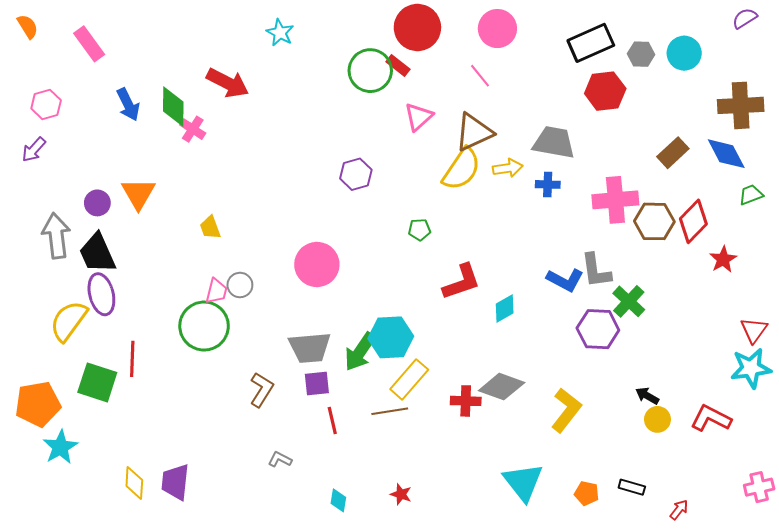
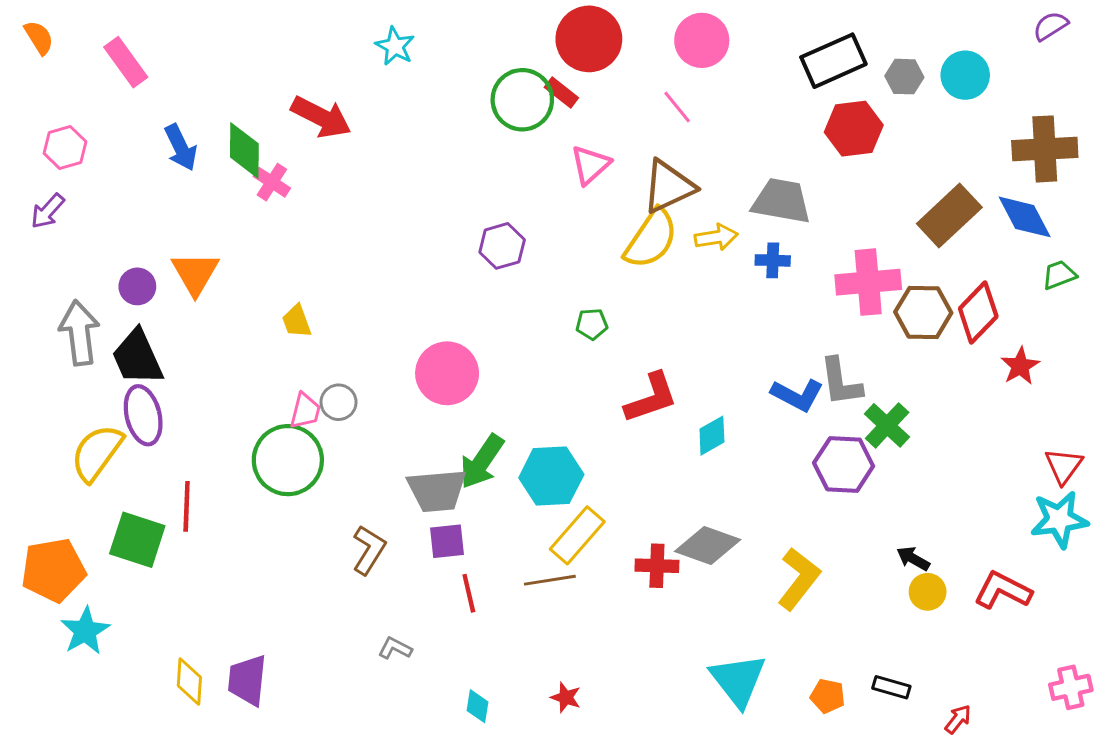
brown rectangle: (673, 153) -> (949, 216), size x1.4
green arrow: (360, 352) -> (482, 462), moved

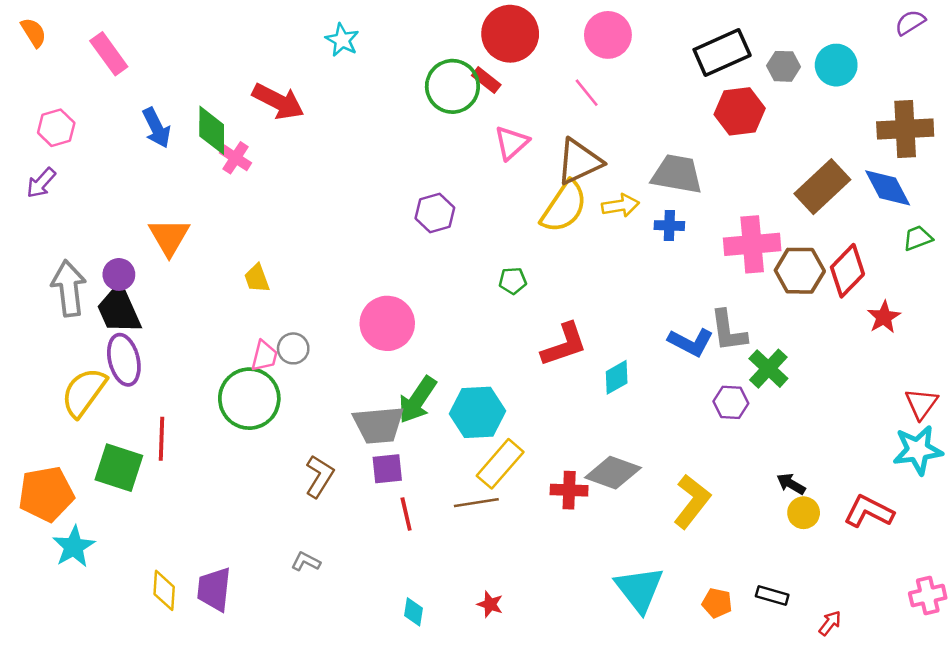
purple circle: (137, 286) -> (119, 274), moved
purple hexagon: (844, 464) -> (731, 402), size x0.7
gray L-shape: (395, 648) -> (306, 562), moved

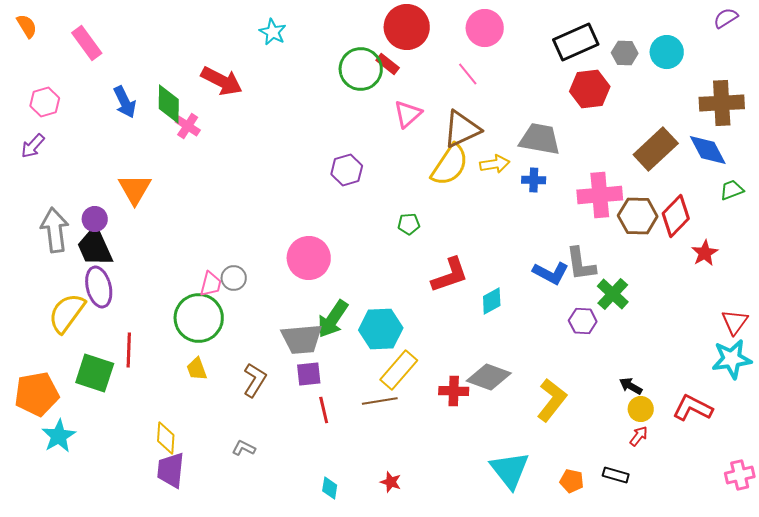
yellow trapezoid: (257, 278) -> (197, 369), moved
yellow diamond: (164, 590) -> (166, 438), moved
red arrow: (830, 623) -> (639, 436), moved

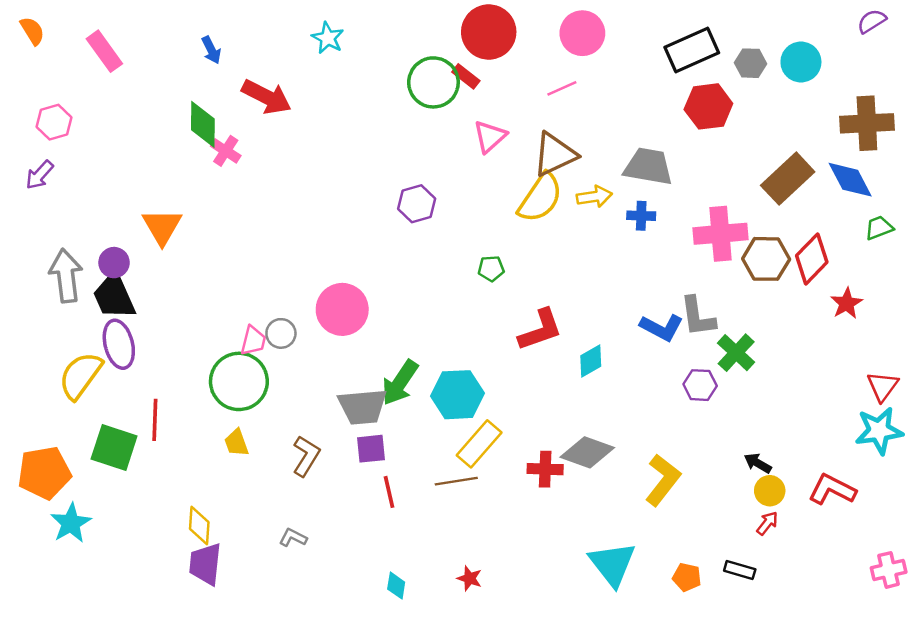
pink line: (468, 74) -> (562, 88), turned -75
blue arrow: (125, 102) -> (211, 50), moved, size x0.7
pink circle: (309, 258) -> (342, 309), moved

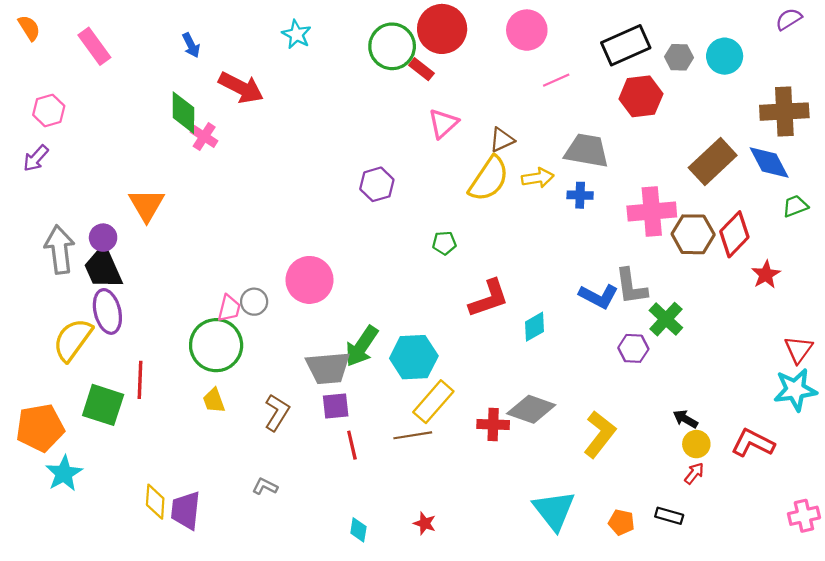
green circle: (433, 82) -> (392, 46), moved
pink line: (562, 88) -> (556, 80), moved
brown triangle: (555, 154) -> (502, 140), size x0.6
yellow diamond: (199, 526) -> (155, 502), moved

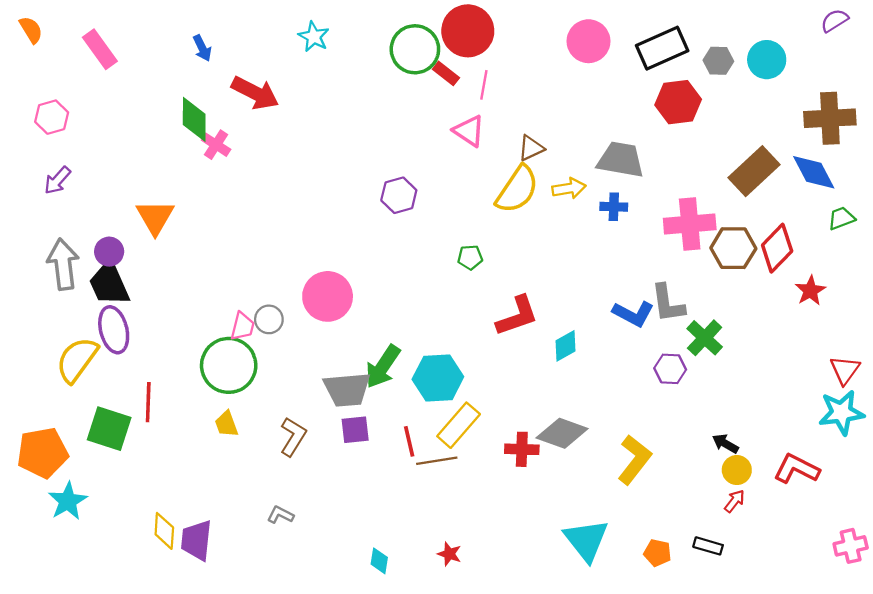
pink circle: (527, 30) -> (589, 41), moved
pink line: (556, 80) -> (484, 85), moved, turned -56
pink triangle: (443, 123) -> (469, 131), turned -44
purple arrow: (36, 158) -> (57, 180), moved
red line: (352, 445) -> (409, 441), moved

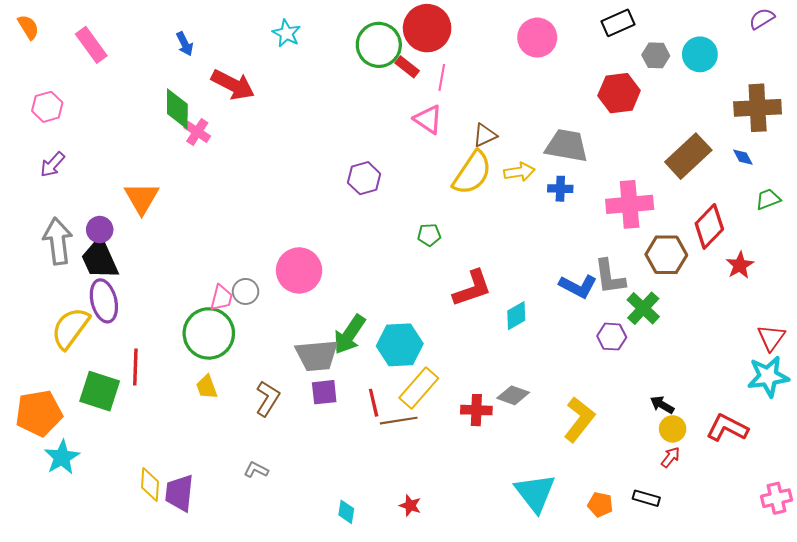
black rectangle: (662, 48) -> (618, 23), moved, size x0.7
blue diamond: (814, 172) -> (743, 157), size x0.5
brown hexagon: (733, 248) -> (666, 255), moved
gray diamond: (562, 433) -> (513, 395), size x0.7

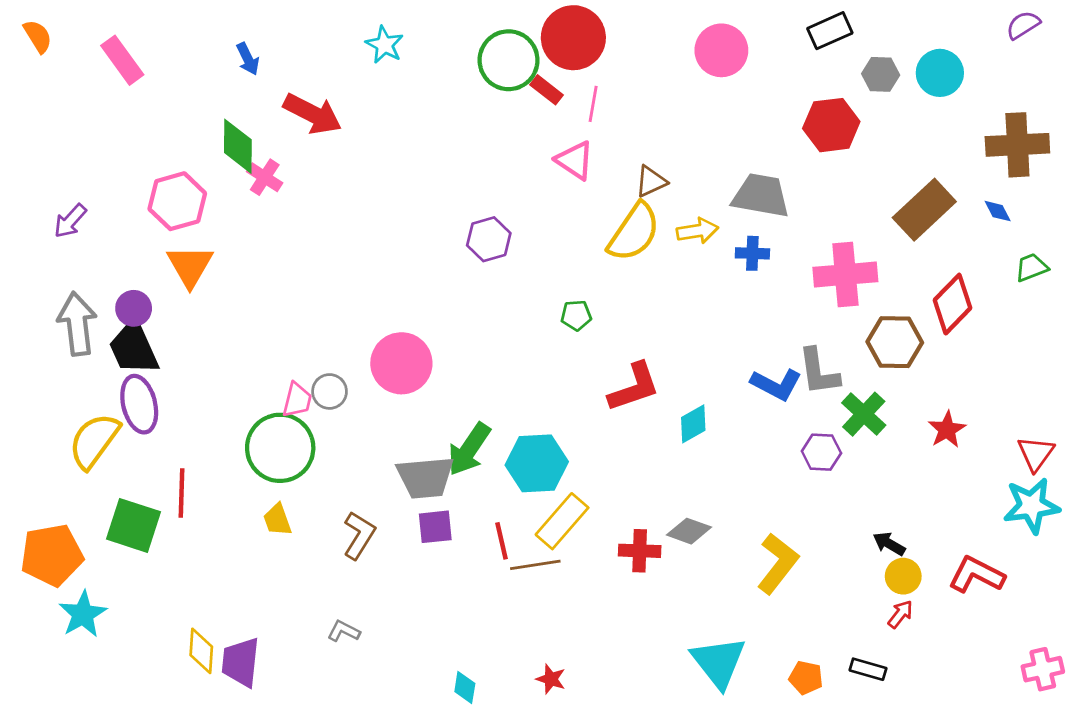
pink hexagon: (47, 107) -> (177, 201), moved, size x1.4
red star: (740, 265) -> (947, 430), moved

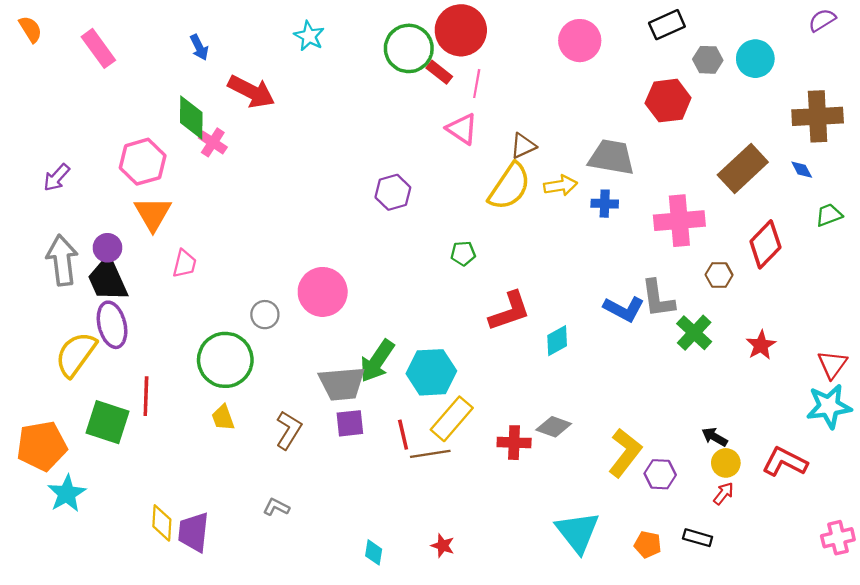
brown hexagon: (895, 342) -> (719, 275), size x0.6
pink trapezoid: (297, 400) -> (184, 264), moved
purple hexagon: (821, 452) -> (660, 474), moved

